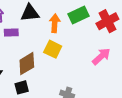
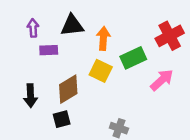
green rectangle: (79, 15) -> (133, 58), moved

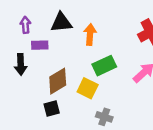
green rectangle: (133, 58) -> (104, 66), moved
yellow square: (101, 71) -> (88, 88), moved
black arrow: (30, 96) -> (21, 64), moved

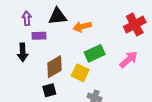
orange arrow: (90, 34) -> (82, 27), turned -108

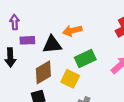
black triangle: (58, 16) -> (52, 45), moved

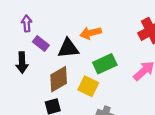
purple rectangle: (27, 40) -> (41, 44), turned 40

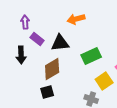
orange arrow: (91, 33) -> (76, 19), moved
yellow square: (88, 86) -> (104, 81), moved, turned 30

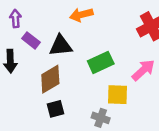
yellow square: (104, 81) -> (117, 95), turned 36
black square: (47, 92) -> (56, 109), moved

